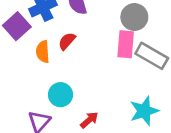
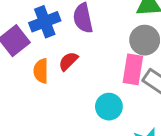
cyan circle: (60, 95) -> (109, 107), moved

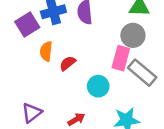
red semicircle: (68, 61) -> (68, 63), moved

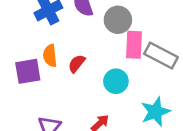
purple square: (27, 24) -> (28, 71), moved, turned 35
gray circle: (133, 35) -> (118, 20), moved

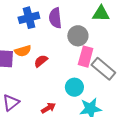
orange semicircle: (50, 56) -> (23, 51), turned -112
cyan circle: (116, 81) -> (74, 87), moved

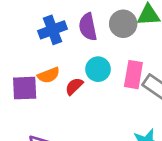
gray circle: (78, 36) -> (123, 24), moved
cyan circle: (74, 87) -> (98, 69), moved

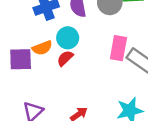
cyan circle: (98, 69) -> (68, 38), moved

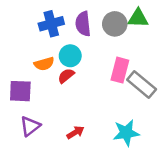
purple square: (21, 59) -> (20, 91), moved

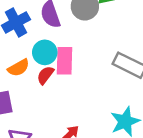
pink rectangle: (120, 70) -> (65, 61), moved

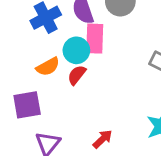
pink rectangle: (65, 61) -> (95, 39), moved

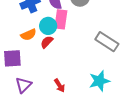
red arrow: (103, 139) -> (60, 85), turned 96

